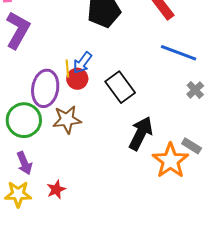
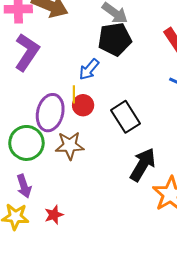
blue arrow: (82, 63) -> (89, 69), moved

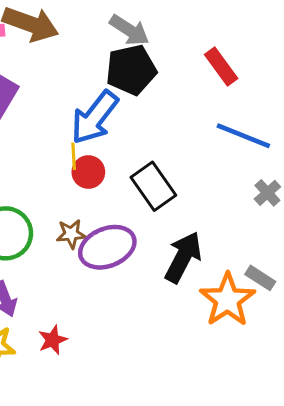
blue arrow: (89, 69) -> (95, 117), size x1.6
purple ellipse: (50, 113) -> (107, 247), moved, turned 57
brown star: (70, 145) -> (71, 234), size x0.7

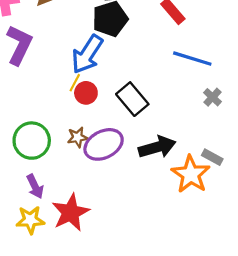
yellow line: (74, 156) -> (75, 83), turned 36
black arrow: (183, 257) -> (157, 147), turned 51
red star: (53, 340) -> (71, 212), size x1.8

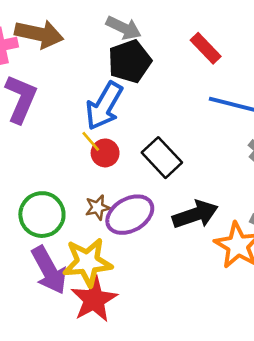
yellow line: (75, 83) -> (91, 141), turned -66
purple arrow: (35, 186) -> (49, 270), size x1.6
yellow star: (30, 220) -> (88, 262), moved, size x1.4

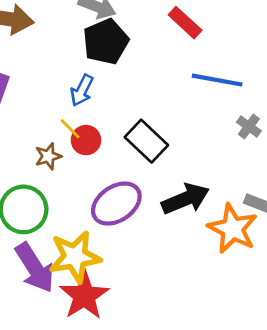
blue arrow: (104, 106) -> (82, 90), size x0.6
brown star: (98, 207) -> (48, 156), moved

